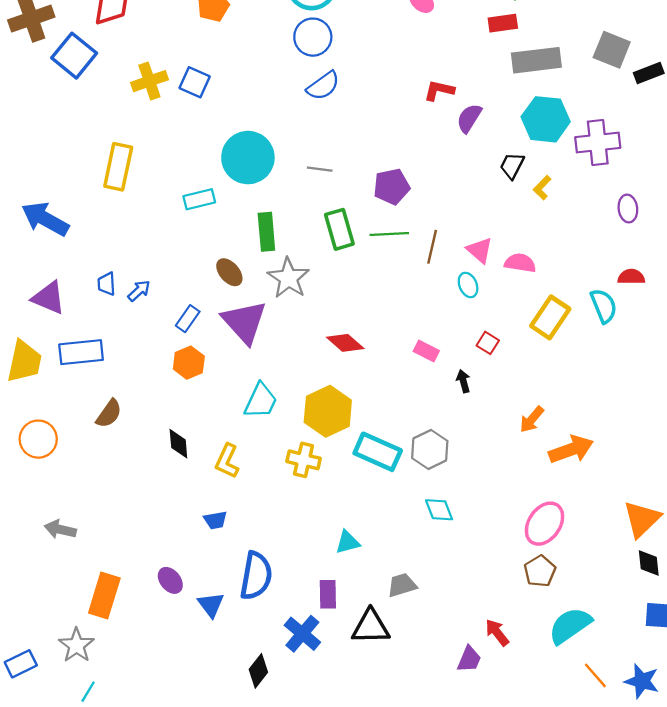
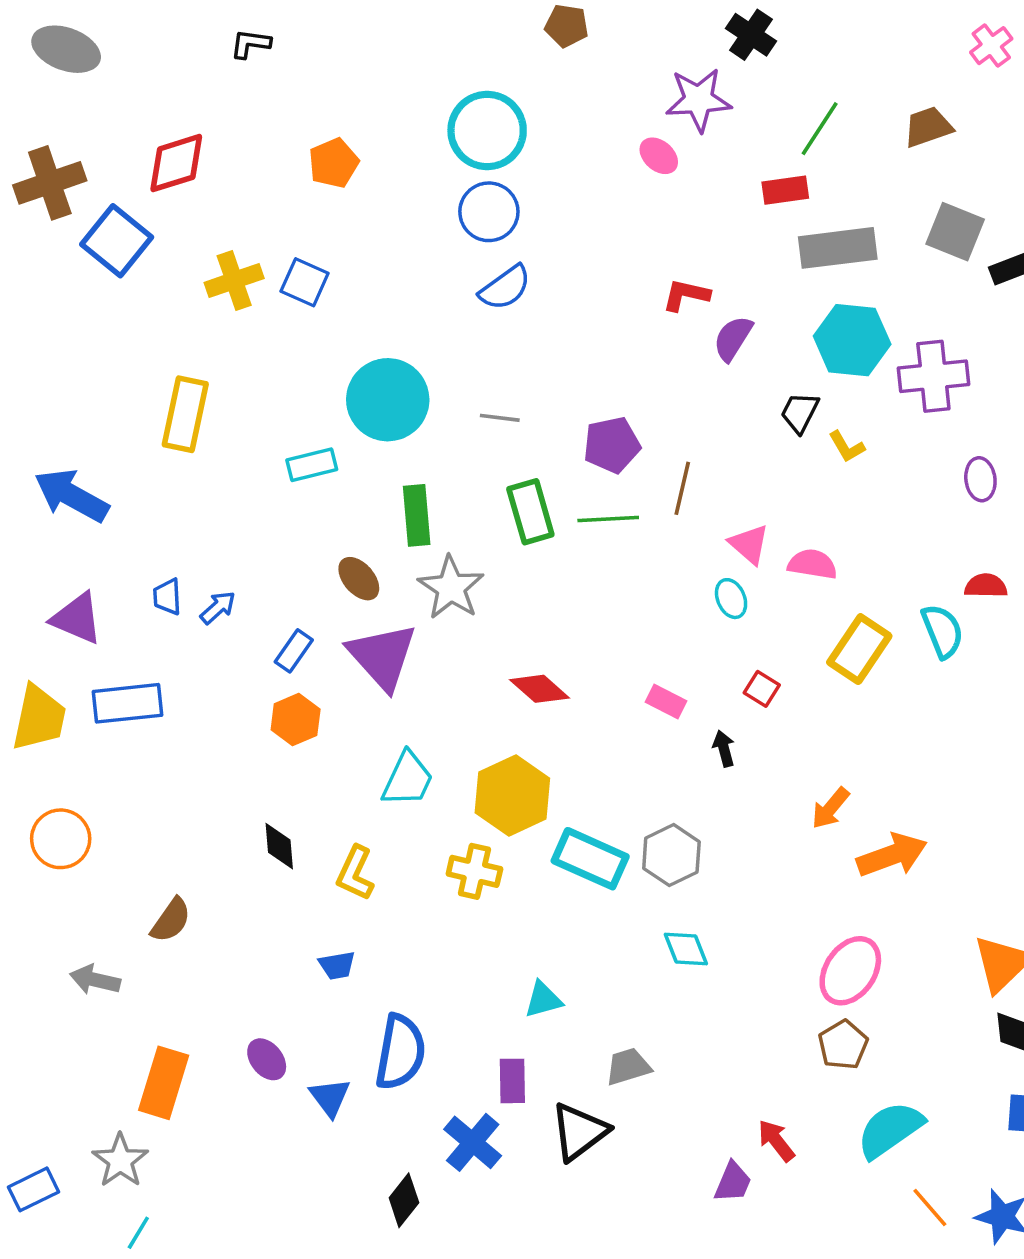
yellow L-shape: (542, 188) -> (847, 447), turned -75
brown line: (432, 247) -> (682, 488), moved
brown semicircle: (109, 414) -> (171, 920), moved
black triangle: (371, 627) -> (579, 1132), turned -36

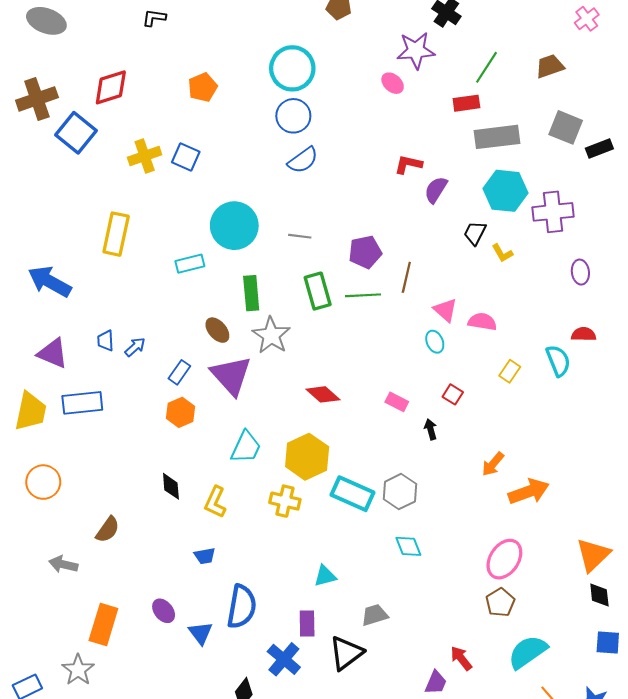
yellow rectangle: (859, 649) -> (510, 371), size x0.6

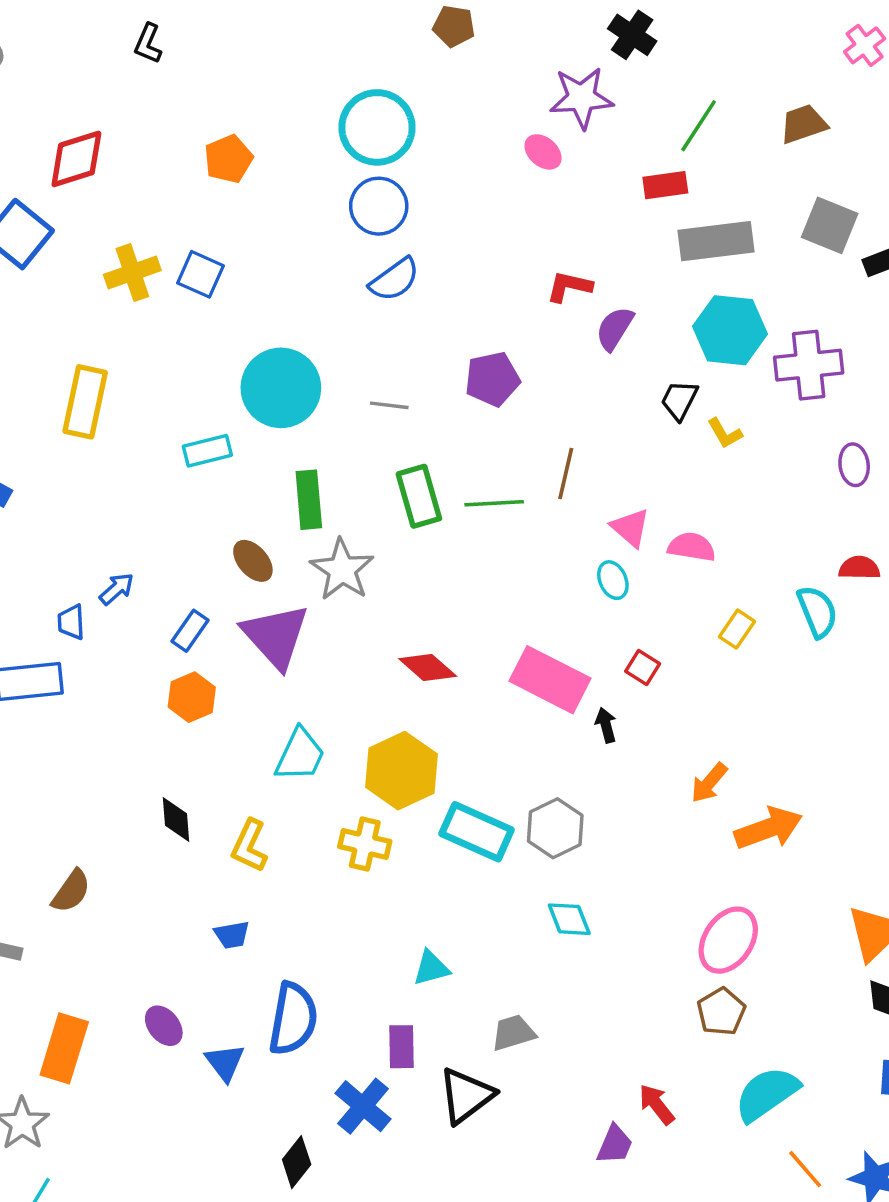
black L-shape: (154, 18) -> (148, 44), turned -75
purple pentagon: (365, 252) -> (492, 379), moved
blue trapezoid: (106, 341) -> (71, 622), moved
pink rectangle: (397, 402) -> (550, 680), size x2.0

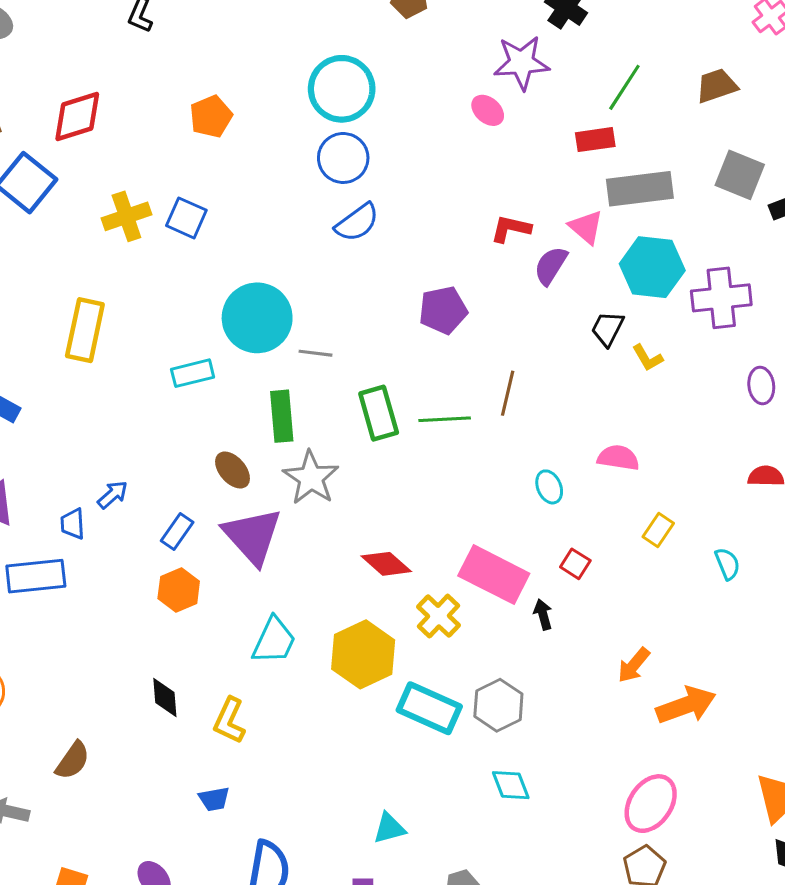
gray line: (389, 405) -> (316, 353), moved
pink triangle: (630, 528) -> (586, 227), moved
cyan semicircle: (817, 612) -> (727, 564), moved, size x0.7
yellow cross: (365, 844) -> (438, 616), moved, turned 30

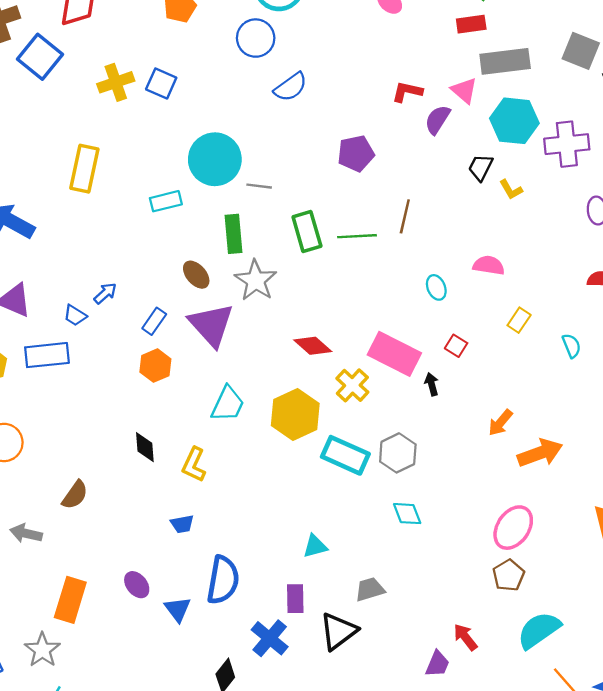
blue circle: (343, 158) -> (256, 38), moved
blue trapezoid: (73, 524) -> (75, 315), turned -55

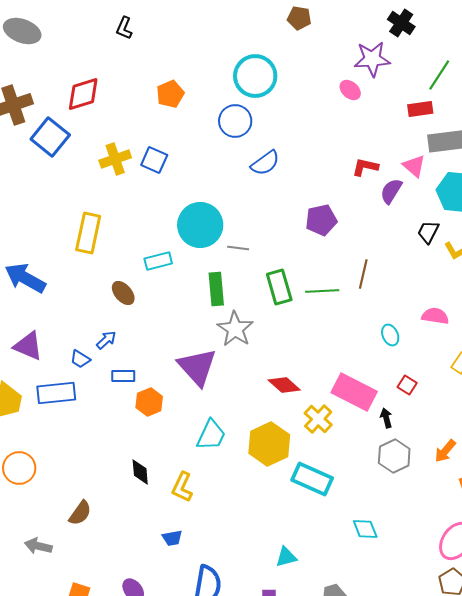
brown ellipse: (196, 275) -> (123, 293), moved
blue rectangle: (154, 321) -> (123, 376), moved, turned 55
gray hexagon: (398, 453) -> (394, 456), moved

